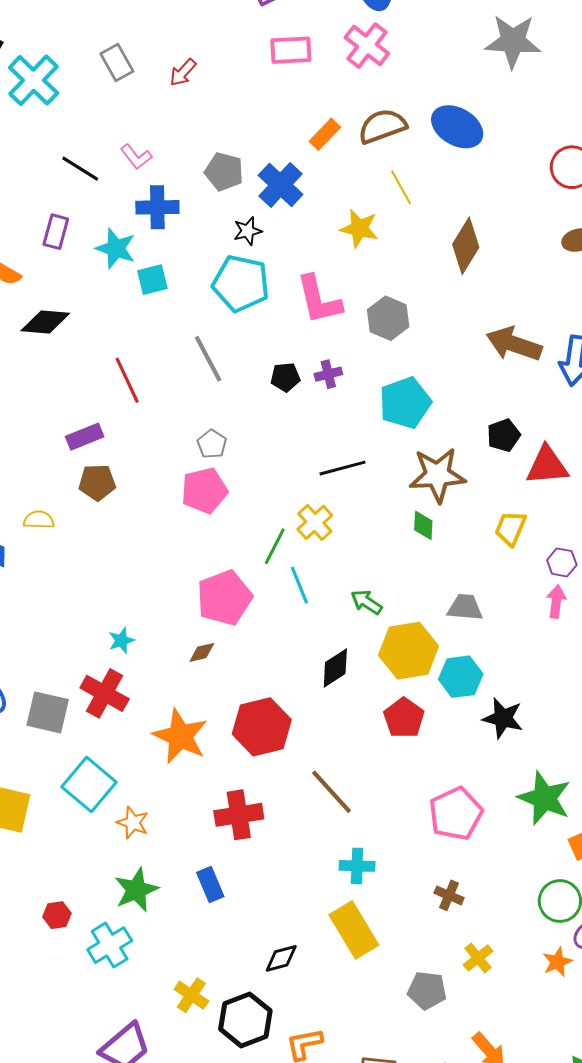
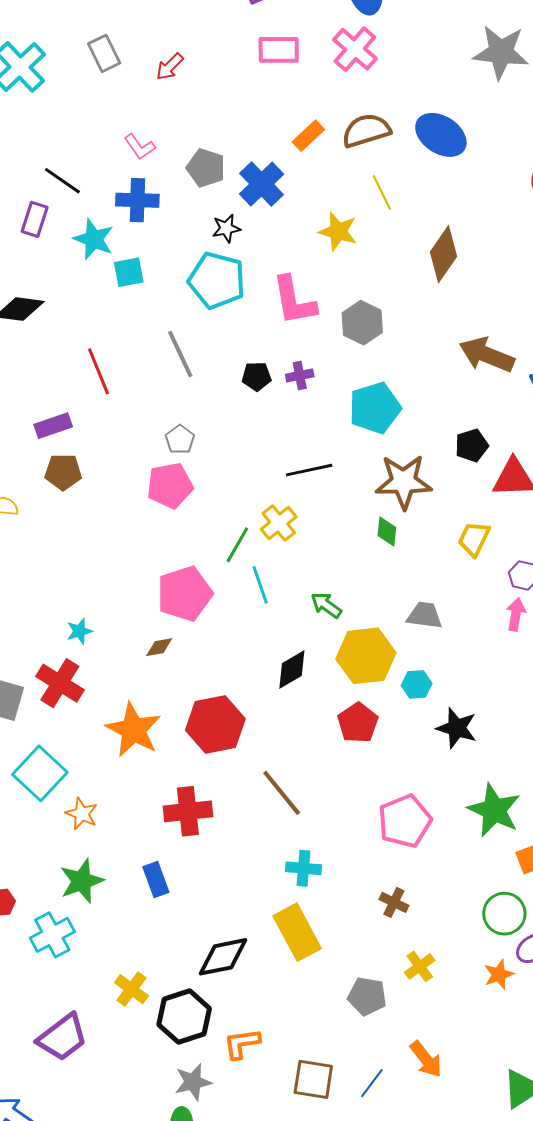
pink L-shape: (136, 157) -> (140, 147), moved
black line: (80, 169) -> (62, 181), moved
cyan hexagon: (461, 677) -> (417, 684), size x0.7
black diamond: (281, 958) -> (223, 957), size x1.5

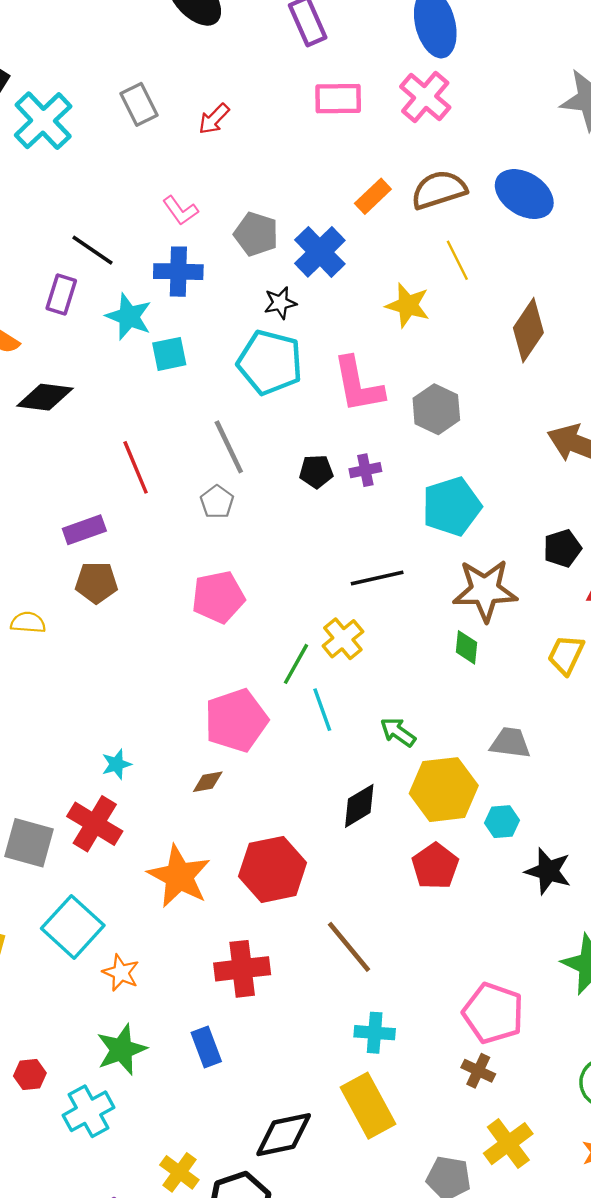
gray pentagon: (180, 439) -> (217, 502), moved
pink pentagon: (405, 821) -> (493, 1013), moved, turned -30
yellow cross: (420, 966) -> (508, 1144), size x1.4

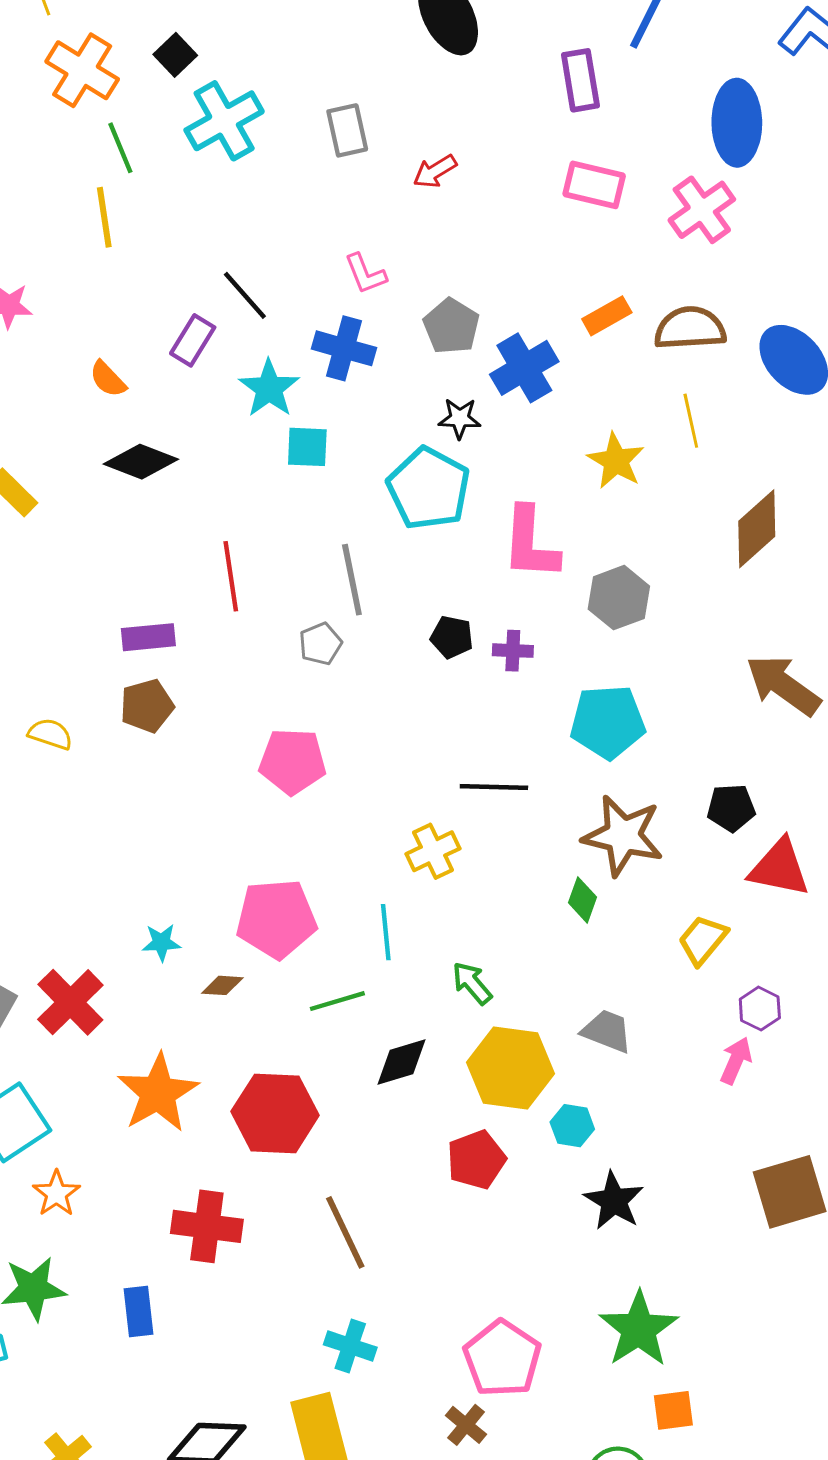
brown pentagon: (96, 583) -> (147, 706), turned -30
green line: (296, 664) -> (337, 1001), moved, turned 30
cyan star: (116, 764) -> (161, 943), moved

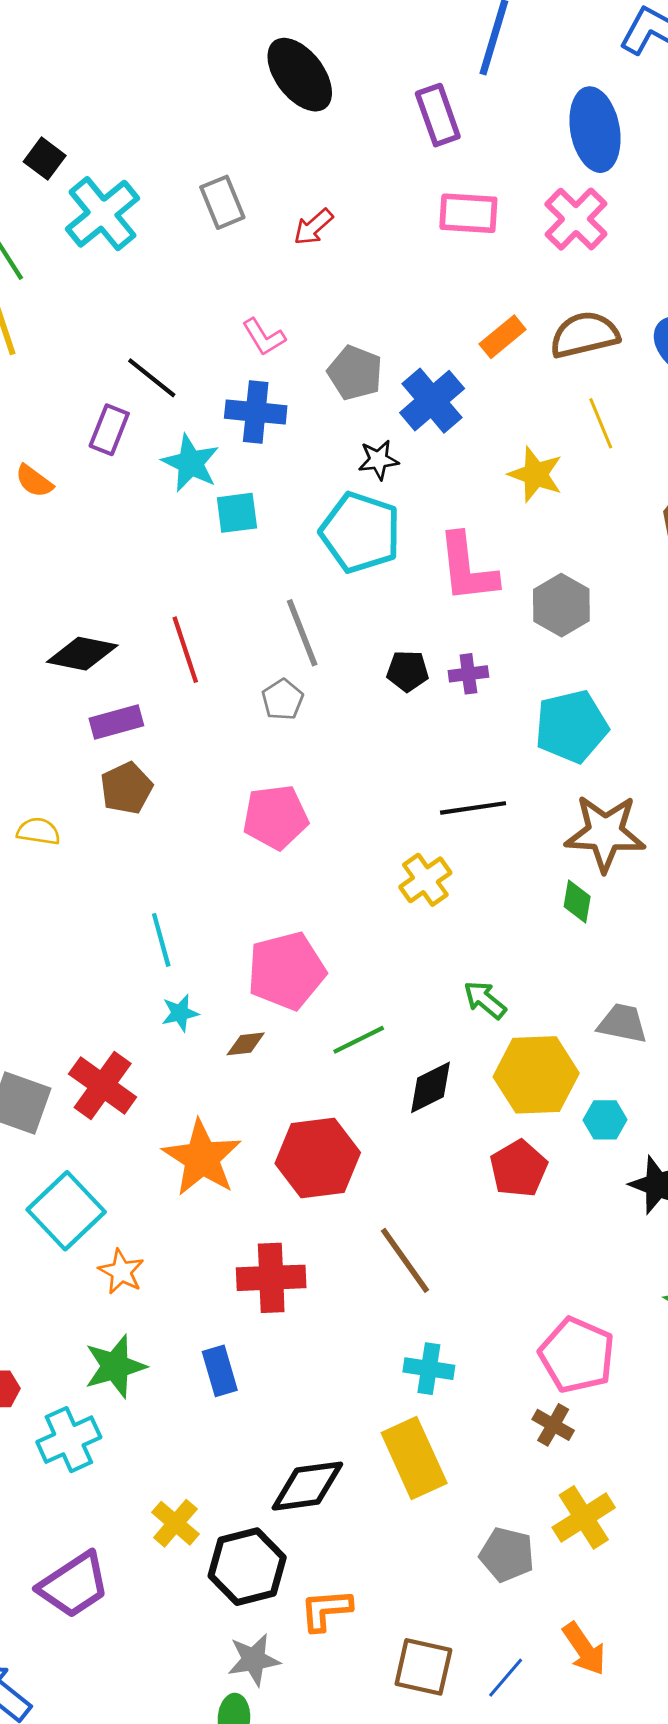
black diamond: (141, 462) -> (82, 654), moved
cyan line: (386, 932) -> (161, 940), moved

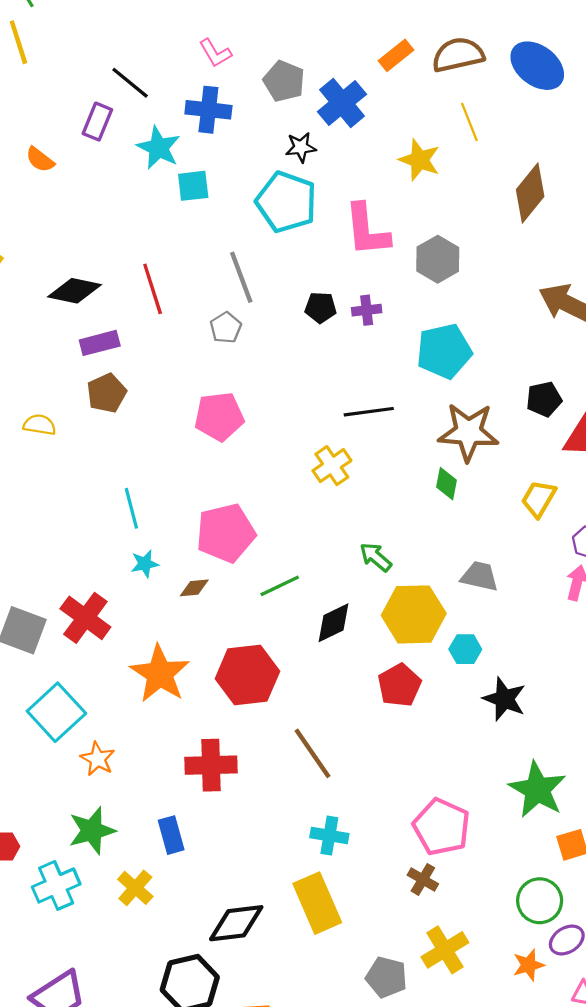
yellow cross: (175, 1523) -> (135, 888), moved

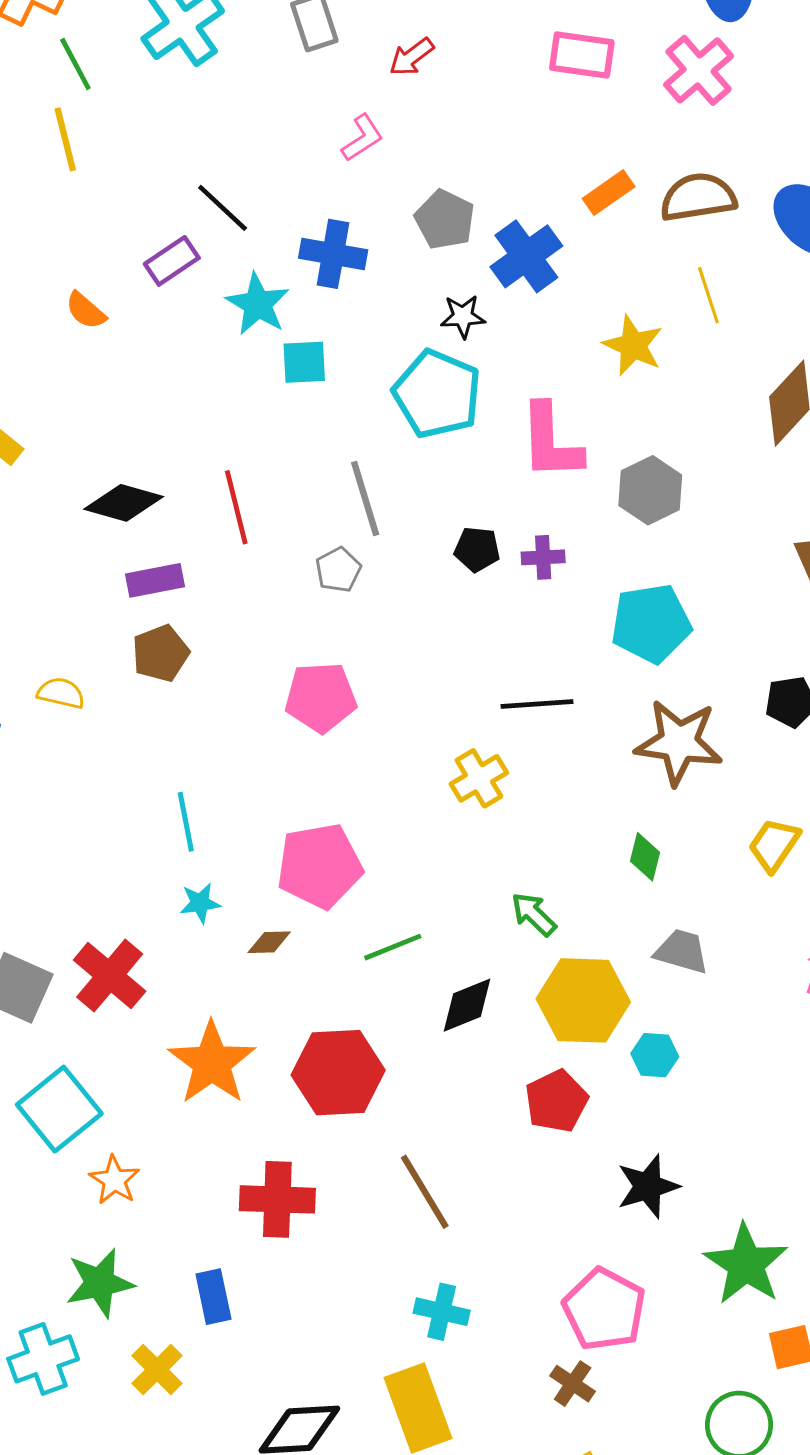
pink L-shape: (215, 53) -> (362, 138), moved, turned -96
purple rectangle: (97, 122) -> (172, 261), turned 30
green diamond: (446, 484) -> (645, 857), moved
black star: (504, 699) -> (648, 1186), moved, turned 30

